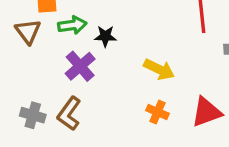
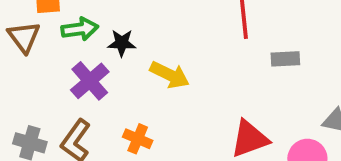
yellow arrow: (159, 69) -> (170, 75), moved
orange cross: (158, 112) -> (138, 139), moved

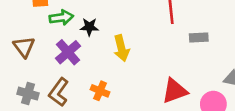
brown triangle: (24, 37) -> (24, 47), moved
yellow arrow: (170, 75) -> (121, 48), turned 50

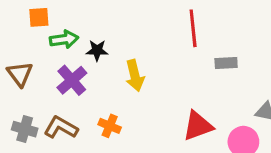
brown L-shape: (59, 92) -> (61, 128), turned 84

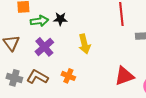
black star: (97, 50) -> (60, 19), moved

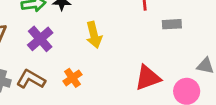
orange cross: (68, 76) -> (72, 78), turned 32

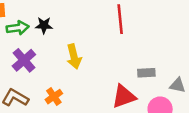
gray rectangle: (172, 24) -> (146, 73), moved

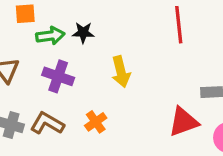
purple cross: (24, 60) -> (58, 76), turned -30

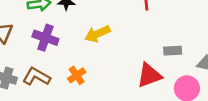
yellow arrow: (121, 72) -> (97, 34), turned 80

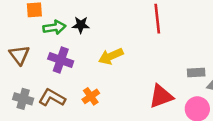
gray rectangle: (173, 51) -> (196, 73), moved

